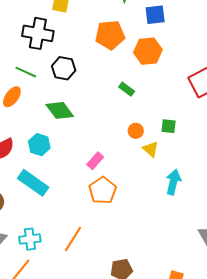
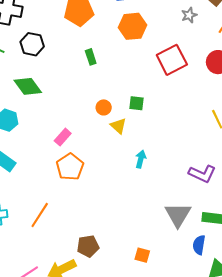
orange hexagon: (148, 51) -> (133, 26), moved
green rectangle: (127, 89) -> (91, 57), moved, turned 35
cyan arrow: (173, 182) -> (141, 159), size x0.7

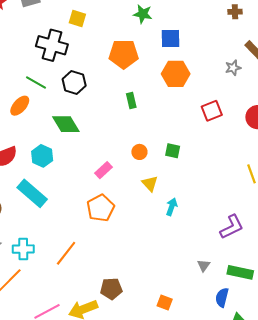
red square: (172, 60) -> (212, 111), size x0.7
yellow triangle: (118, 126) -> (150, 184), moved
pink rectangle: (63, 137) -> (103, 170), moved
purple L-shape: (202, 174) -> (232, 227), turned -56
gray triangle: (178, 215) -> (204, 265), size x0.5

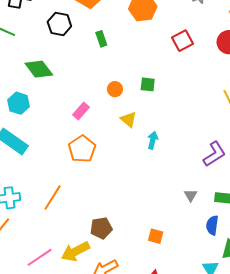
black hexagon: (74, 82) -> (59, 24), moved

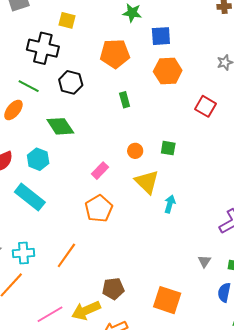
black hexagon: (59, 24) -> (71, 82), moved
red square: (182, 41) -> (205, 106), turned -35
yellow triangle: (129, 119) -> (147, 182), size x1.5
orange square: (156, 236) -> (167, 300), size x1.8

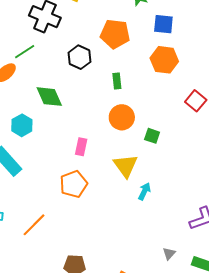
black hexagon: (71, 82) -> (79, 57), moved
green line: (29, 86) -> (25, 52), turned -70
orange circle: (135, 151) -> (122, 117), moved, size x1.6
pink rectangle: (100, 171) -> (81, 147), turned -42

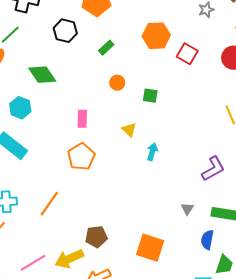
orange hexagon: (164, 60) -> (156, 36), moved
green rectangle: (117, 81) -> (106, 48), turned 63
orange circle: (122, 117) -> (117, 83), size x0.6
yellow triangle: (126, 166) -> (129, 130), size x0.6

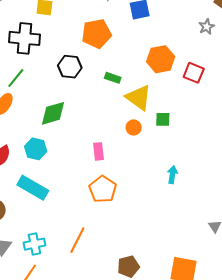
green rectangle: (106, 48) -> (113, 78), turned 70
green diamond: (42, 75) -> (53, 113), turned -64
orange circle: (117, 83) -> (134, 127), moved
yellow triangle: (129, 130) -> (139, 98), moved, size x1.8

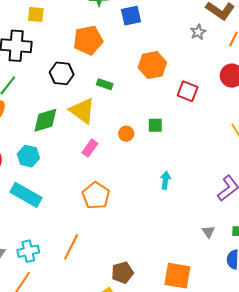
red square: (194, 73) -> (188, 91), moved
yellow triangle: (139, 98) -> (82, 111), moved
pink rectangle: (99, 151) -> (90, 148), moved, turned 42

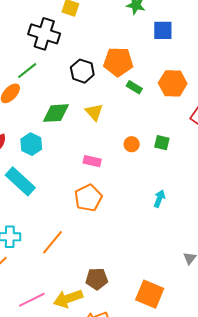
orange pentagon: (88, 40) -> (118, 62), moved
green rectangle: (105, 84) -> (134, 87), moved
yellow triangle: (82, 111) -> (94, 112), size x0.7
pink rectangle: (90, 148) -> (92, 161), moved, turned 54

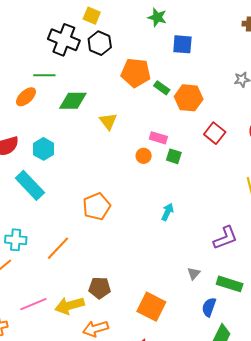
green line: (27, 71) -> (44, 75), turned 35
black hexagon: (82, 71) -> (100, 43), moved
green rectangle: (134, 87) -> (162, 88), moved
green diamond: (56, 113) -> (73, 101), moved
pink rectangle: (92, 161) -> (158, 138), moved

